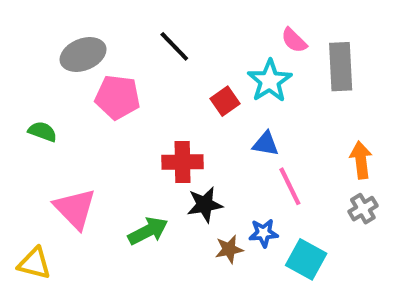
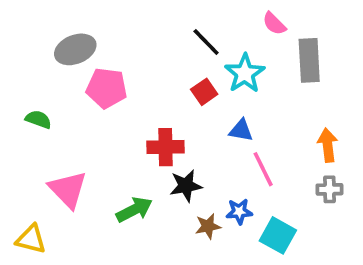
pink semicircle: (294, 40) -> (274, 24), moved
black line: (174, 46) -> (206, 42), moved
gray cross: (363, 209) -> (329, 189), turned 30

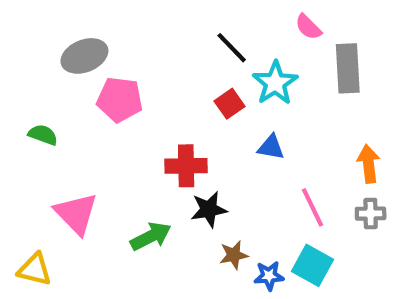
pink line: (263, 169) -> (312, 207), moved
blue star: (239, 212) -> (269, 276), moved

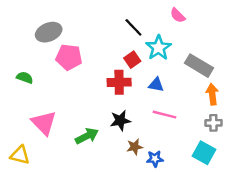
gray rectangle: (348, 68) -> (199, 66), moved, turned -56
red cross: (186, 166) -> (119, 82), moved
pink line: (312, 207) -> (164, 115), moved, turned -50
cyan square: (312, 265) -> (204, 153), moved

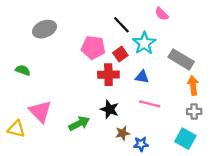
pink pentagon: (69, 57) -> (93, 48), moved
black star: (120, 121) -> (110, 109), turned 30
yellow triangle: (20, 155) -> (16, 129), moved

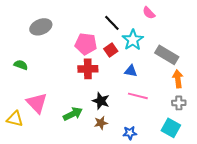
red cross: (108, 75) -> (88, 69), moved
brown star: (123, 133) -> (101, 123), moved

